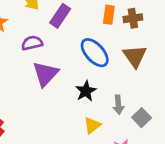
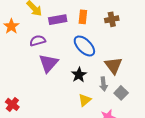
orange rectangle: (109, 15) -> (83, 17), moved
purple rectangle: (60, 16) -> (58, 20), turned 48
brown triangle: (135, 56) -> (113, 65), moved

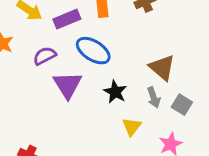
blue ellipse: (84, 46) -> (93, 51), moved

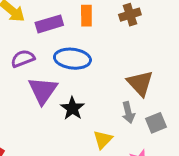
blue ellipse: (93, 51) -> (72, 59), turned -32
black star: (115, 92) -> (72, 108), moved
gray square: (182, 105) -> (156, 123), turned 30

